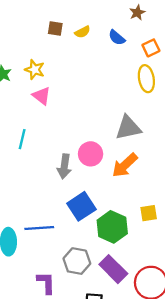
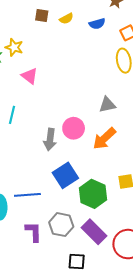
blue semicircle: (117, 38) -> (97, 24), turned -56
yellow star: (35, 70) -> (14, 47), moved
gray triangle: (128, 128) -> (107, 105), size x0.7
purple L-shape: (46, 283) -> (34, 232), moved

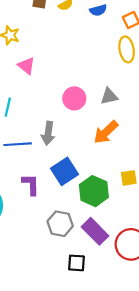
pink circle: (74, 128) -> (74, 98), moved
blue line: (27, 195) -> (18, 144), moved
purple L-shape: (34, 232) -> (31, 184), moved

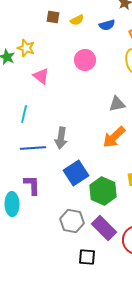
pink circle: (74, 98) -> (85, 60), moved
purple L-shape: (31, 184) -> (32, 185), moved

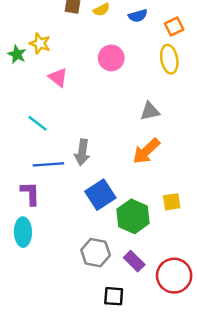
cyan line: (24, 114) -> (37, 123), turned -66
purple L-shape: (32, 185) -> (30, 193), moved
purple rectangle: (104, 228) -> (134, 261), size x0.7

